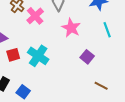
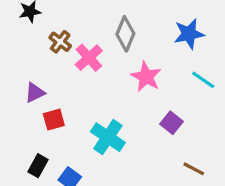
cyan line: (107, 30) -> (203, 80), turned -35
cyan cross: (38, 56) -> (108, 137), moved

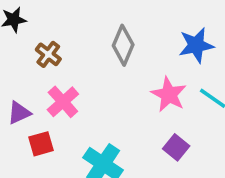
pink cross: (89, 58) -> (63, 102), moved
pink star: (146, 77) -> (169, 95), moved

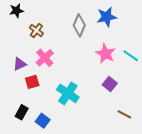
blue star: (196, 45) -> (107, 17), moved

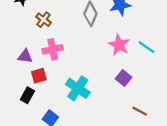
pink cross: (45, 58) -> (53, 49), turned 30
purple triangle: (20, 64) -> (25, 56), turned 32
black rectangle: (22, 112) -> (27, 95), moved

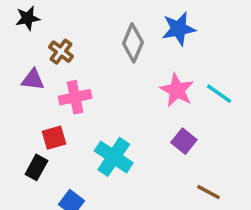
purple triangle: (25, 56) -> (33, 80), moved

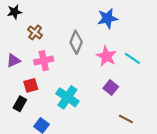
gray diamond: (133, 43) -> (76, 42), moved
purple triangle: (33, 80) -> (13, 61), moved, turned -32

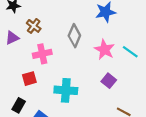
purple triangle: (13, 61) -> (12, 38), moved
cyan cross: (67, 97) -> (66, 90), turned -30
black rectangle: (20, 104) -> (19, 105), moved

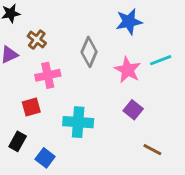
cyan line: (130, 52) -> (161, 60), moved, turned -56

